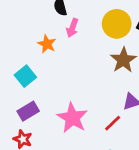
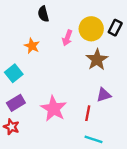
pink arrow: (72, 28) -> (67, 38), moved
red line: (113, 123) -> (88, 113), turned -35

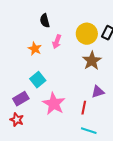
pink arrow: (67, 38) -> (57, 42), moved
cyan square: (14, 73) -> (38, 80), moved

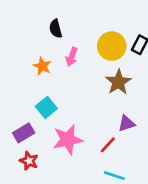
pink star: (54, 104) -> (68, 140), turned 30
red line: (84, 108) -> (108, 145), turned 32
red star: (17, 120) -> (29, 161), moved

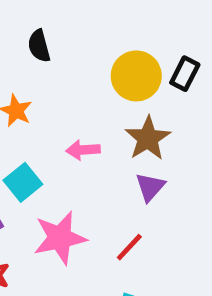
pink arrow: (72, 57) -> (83, 150), moved, turned 66
purple triangle: (126, 123) -> (150, 187), moved, turned -30

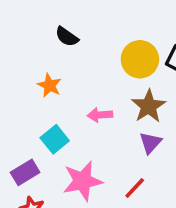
black semicircle: (39, 46) -> (67, 37), turned -40

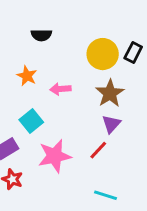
black semicircle: (67, 37) -> (41, 35), turned -36
pink arrow: (100, 115) -> (60, 89), moved
red line: (135, 188) -> (98, 150), moved

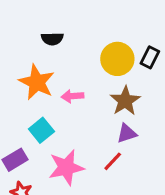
orange star: (27, 76) -> (37, 82), size x1.6
purple triangle: (111, 124) -> (127, 133), turned 30

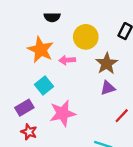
yellow circle: (117, 59) -> (86, 37), moved
red line: (113, 161) -> (122, 116), moved

